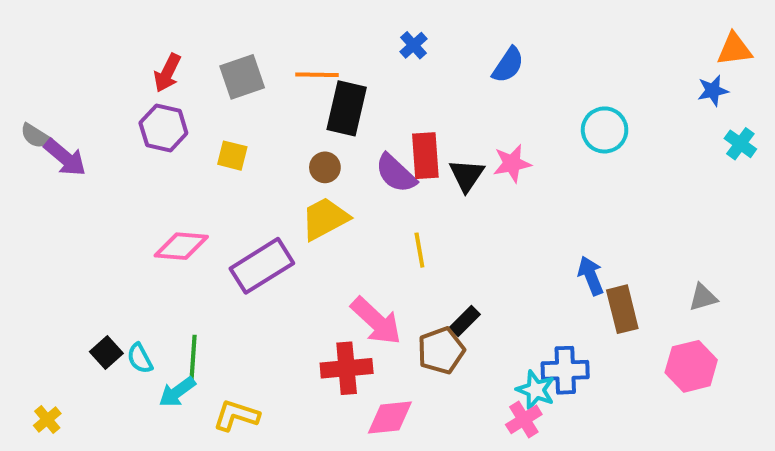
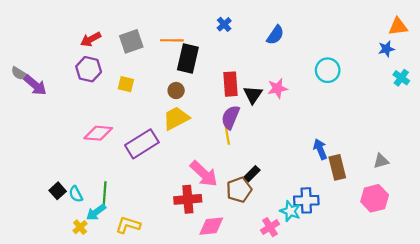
red arrow: (167, 73) -> (91, 39), turned 36
purple semicircle: (396, 173) -> (231, 117), moved, turned 70
yellow cross: (47, 419) -> (80, 227), moved
pink cross: (524, 419) -> (270, 227), moved

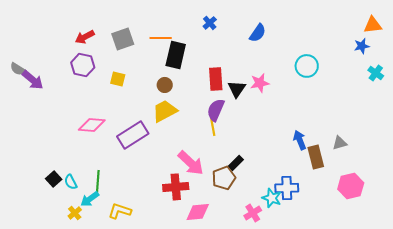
gray triangle: (381, 161) -> (340, 143), moved

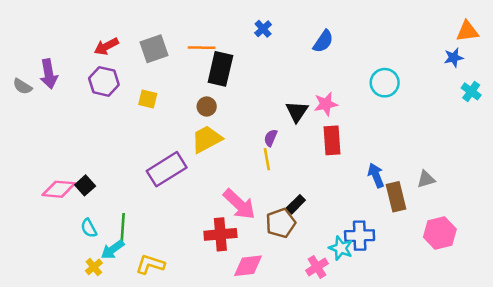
red rectangle: (216, 79) -> (332, 140), moved
purple arrow: (33, 80) -> (49, 74), moved, turned 40
purple semicircle: (216, 110) -> (271, 138), size x0.6
pink diamond: (92, 125) -> (59, 189), moved
black square: (54, 179) -> (85, 185), moved

